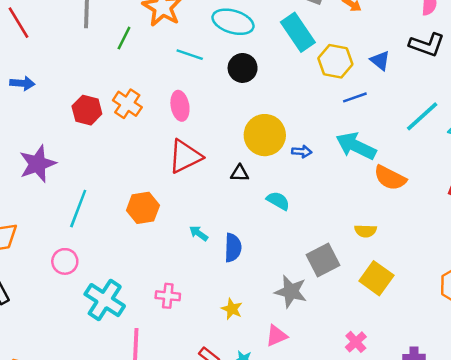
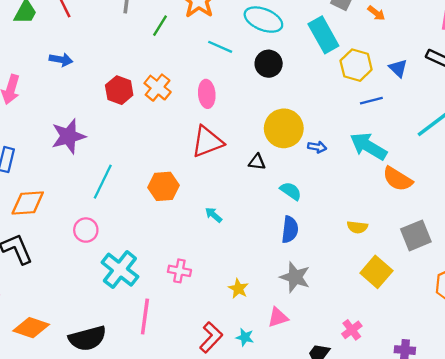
yellow semicircle: (365, 231) -> (357, 227), moved
blue semicircle: (233, 248) -> (290, 230), moved
gray square: (323, 260) -> (416, 235), moved

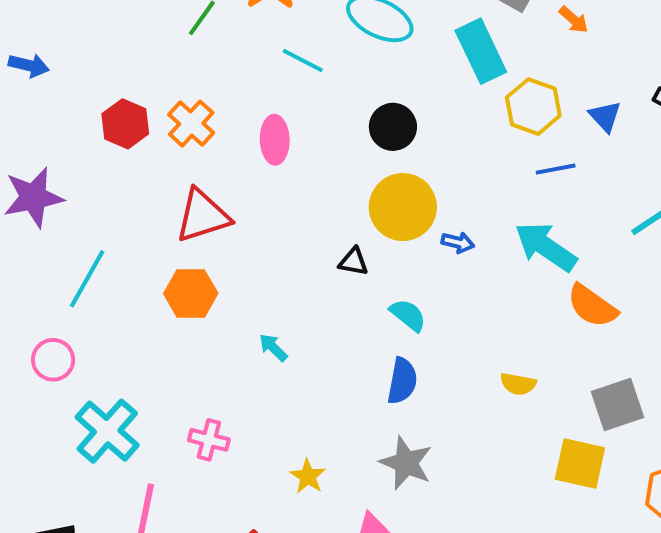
black circle: (269, 64) -> (393, 127), moved
red triangle: (207, 142) -> (203, 216), moved
yellow square: (376, 272) -> (580, 463), moved, turned -32

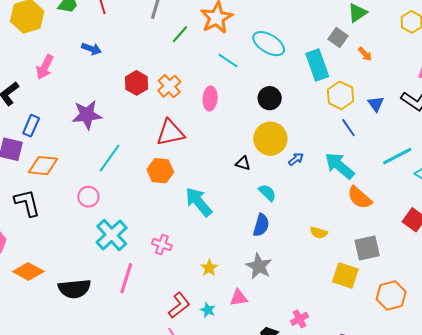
blue line: (556, 169) -> (348, 128), turned 60
blue arrow: (458, 242) -> (296, 159), turned -56
cyan arrow: (273, 348) -> (199, 202), size x2.0

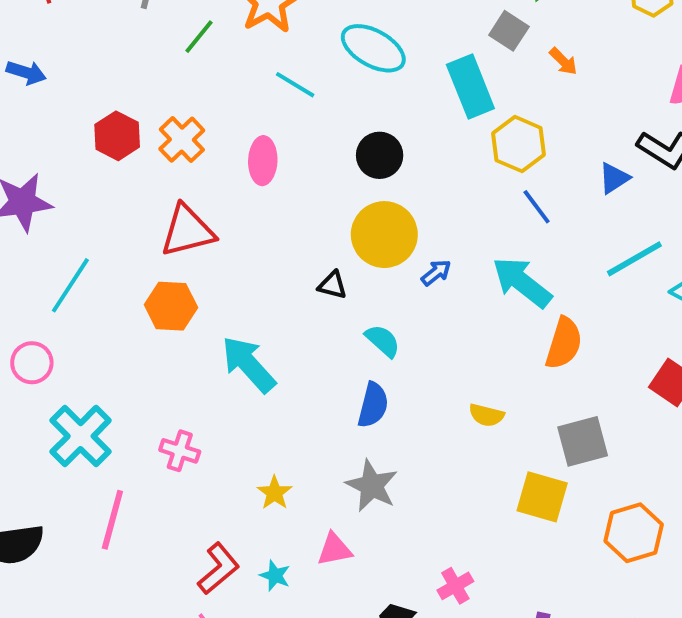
blue triangle: (376, 104) -> (614, 178), moved, turned 36
orange semicircle: (360, 198) -> (564, 343), turned -112

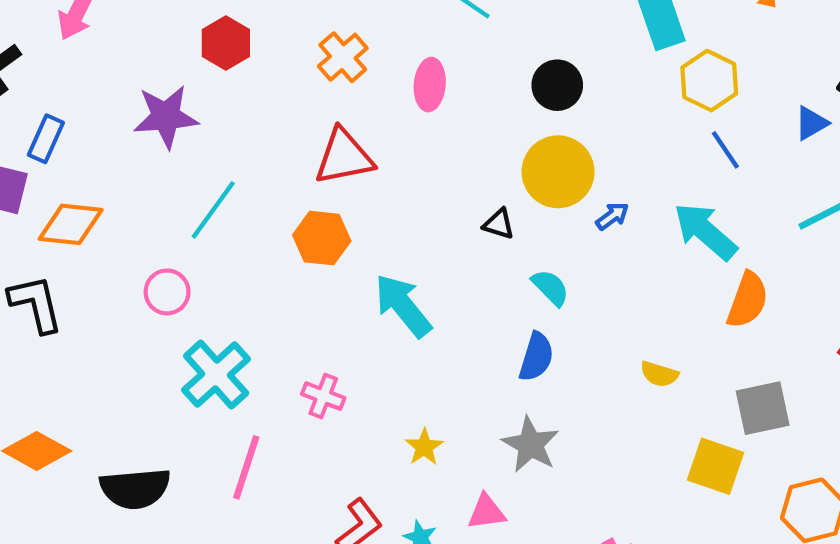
red hexagon: (117, 136) -> (226, 43), moved

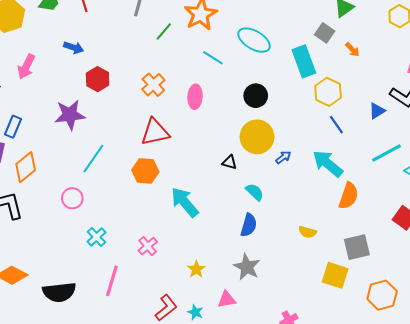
orange diamond: (71, 224) -> (26, 167), turned -44
cyan cross: (216, 375) -> (96, 237), size x0.6
pink cross: (323, 396) -> (148, 246), turned 30

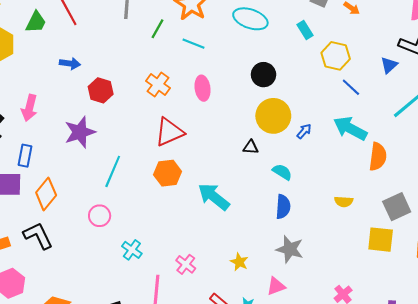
cyan line: (213, 58) -> (194, 44), moved
cyan rectangle: (304, 61) -> (305, 30), size x0.6
pink arrow: (26, 67) -> (29, 108), moved
pink cross: (148, 246) -> (186, 264), moved

